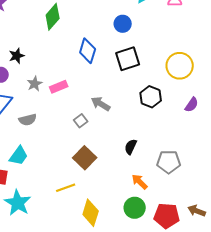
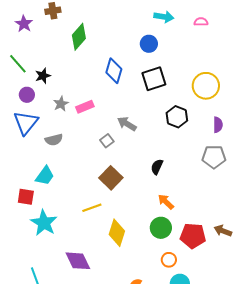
purple semicircle: (192, 105) -> (218, 125), turned -35
gray pentagon: (169, 162) -> (214, 157), moved

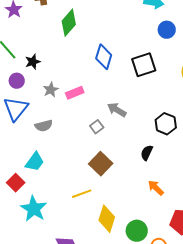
blue circle: (149, 44) -> (167, 30), moved
black hexagon: (177, 117) -> (166, 124), moved
red square: (26, 197) -> (16, 183), turned 36
green circle: (161, 228) -> (137, 231), moved

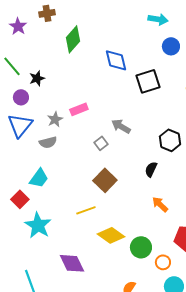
blue diamond: (104, 57) -> (116, 60), moved, turned -30
gray star: (51, 90) -> (55, 119), moved
yellow diamond: (107, 219) -> (111, 235), turned -72

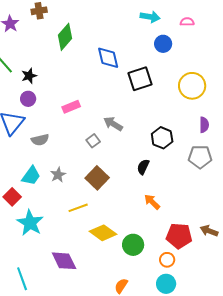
purple circle: (21, 97) -> (28, 99), moved
gray star: (55, 119) -> (58, 175), moved
orange circle: (163, 262) -> (167, 260), moved

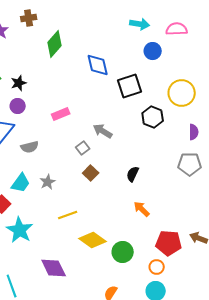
pink semicircle: (187, 22) -> (177, 29), size x1.5
black hexagon: (162, 138) -> (153, 117), moved
brown square: (97, 178) -> (91, 173), moved, size x0.7

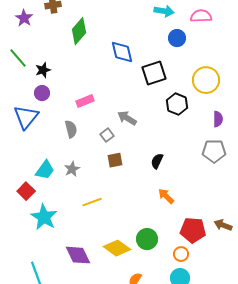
gray semicircle: (30, 147) -> (71, 129), moved, turned -90
brown square: (91, 173) -> (115, 160), turned 35
yellow diamond: (93, 240) -> (117, 248), moved

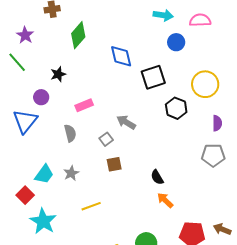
purple star: (24, 18) -> (25, 35), moved
black star: (43, 70) -> (58, 74), moved
black semicircle: (157, 161) -> (157, 177), moved, turned -56

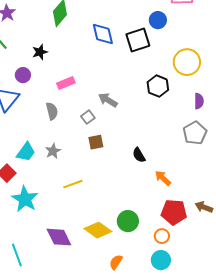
black square: (153, 77) -> (138, 40), moved
gray pentagon: (213, 155) -> (195, 133), turned -30
orange arrow: (165, 200) -> (163, 178), moved

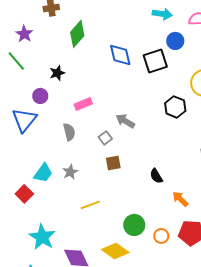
cyan star: (25, 199) -> (42, 237), moved
green circle: (128, 221) -> (134, 225), moved
orange circle: (162, 236) -> (161, 236), moved

